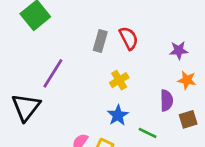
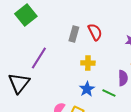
yellow cross: (119, 80) -> (88, 63), turned 32
green line: (148, 133) -> (109, 93), moved

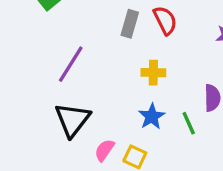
black triangle: (19, 83) -> (72, 120), moved
green line: (109, 93) -> (189, 123), turned 40

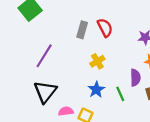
yellow cross: (153, 73) -> (97, 61), turned -32
pink semicircle: (104, 150) -> (66, 111), turned 48

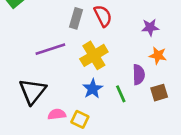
purple line: (44, 56) -> (50, 49), moved, turned 40
yellow cross: (97, 61) -> (94, 55), size x1.5

